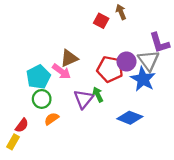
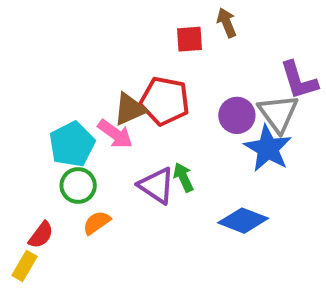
red square: (101, 21) -> (189, 39), turned -32
red pentagon: (110, 69) -> (165, 101), moved
purple triangle: (84, 99) -> (156, 185), turned -35

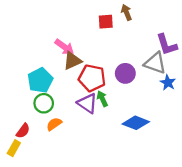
red pentagon: (165, 101) -> (92, 78), moved
gray triangle: (278, 113) -> (155, 63), turned -35
purple circle: (237, 115) -> (125, 73), moved
pink arrow: (115, 134) -> (64, 47), moved
blue star: (268, 148) -> (168, 83), moved, size x0.6

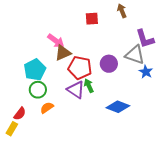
brown arrow: (126, 12) -> (122, 11), moved

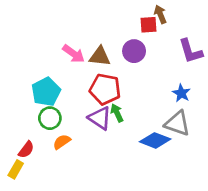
red square: (92, 19) -> (148, 25), moved
brown triangle: (63, 53) -> (100, 56), moved, turned 30
gray triangle: (135, 55) -> (177, 123), moved
purple circle: (109, 64) -> (134, 51), moved
blue star: (146, 72) -> (181, 93), moved

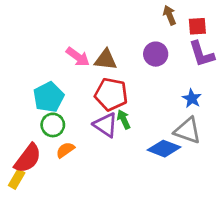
red square: (148, 25) -> (197, 26), moved
purple circle: (134, 51) -> (156, 54), moved
red semicircle: (26, 150) -> (28, 158), size x1.6

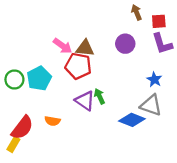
red pentagon: (111, 94) -> (78, 66), moved
green circle: (53, 125) -> (14, 79), moved
orange semicircle: (65, 150) -> (52, 121), turned -136

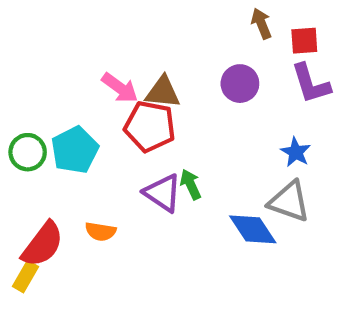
blue diamond: (132, 120) -> (253, 229), turned 35

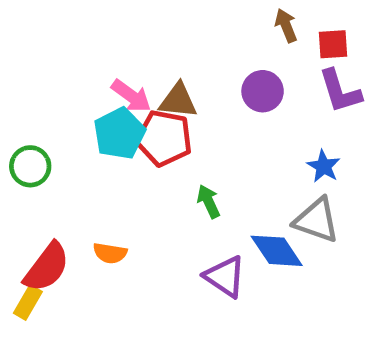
cyan pentagon: (75, 150) -> (119, 133), moved
purple triangle: (163, 193) -> (225, 277), moved

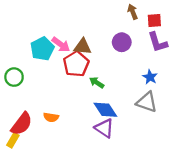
cyan pentagon: (119, 133) -> (42, 49), moved
red pentagon: (164, 138) -> (76, 64), turned 30
green arrow: (209, 201) -> (97, 82), moved, turned -32
blue diamond: (277, 251) -> (105, 110), moved

